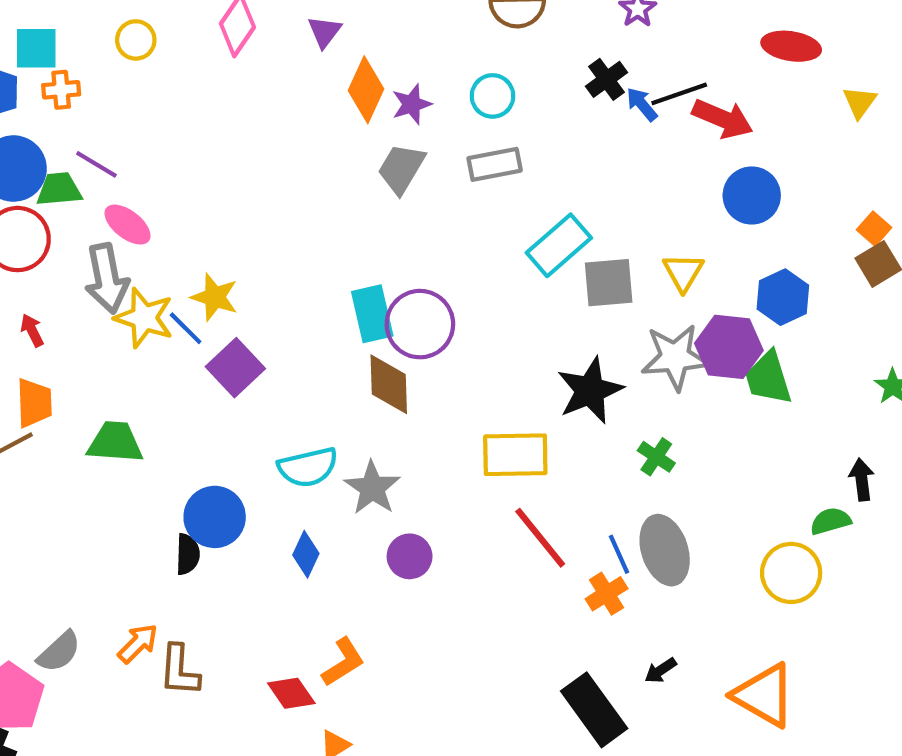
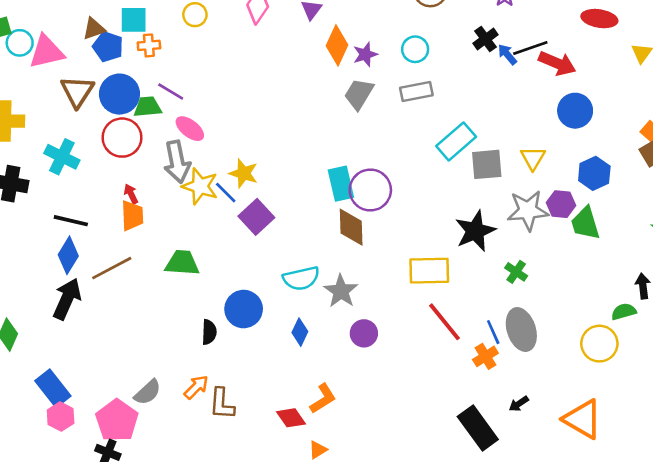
purple hexagon: (729, 347) -> (561, 204), size x0.7
orange trapezoid: (34, 403) -> (132, 216), moved
black semicircle: (188, 554) -> (209, 332), moved

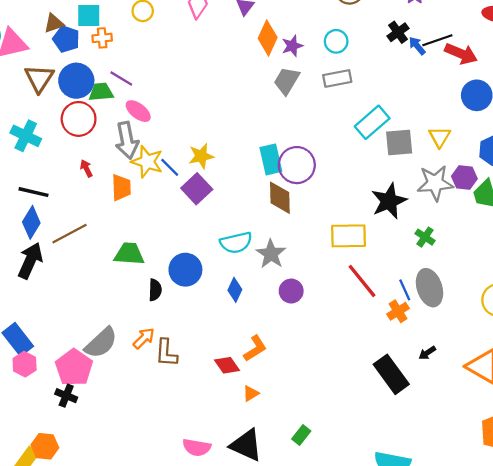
yellow star: (244, 173) -> (201, 156), moved, turned -30
orange trapezoid: (132, 216) -> (121, 188), moved
green trapezoid: (182, 263) -> (129, 254), moved
gray semicircle: (148, 392) -> (101, 343), size x1.4

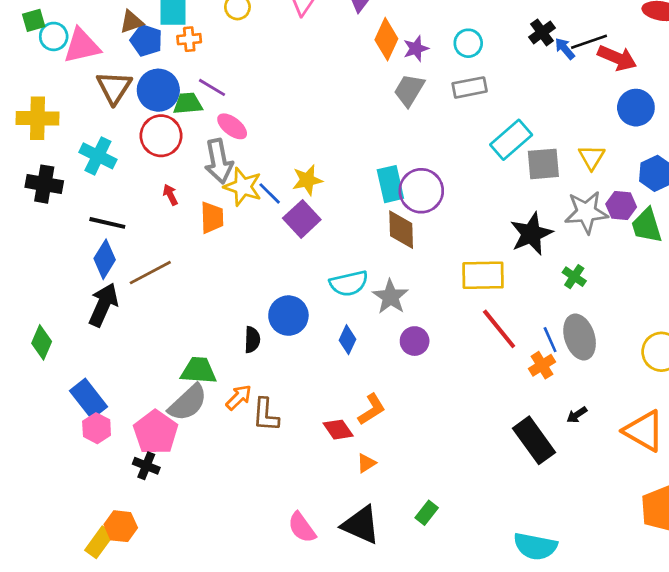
green trapezoid: (129, 254) -> (199, 371), moved
pink semicircle: (197, 447) -> (302, 528), turned 44

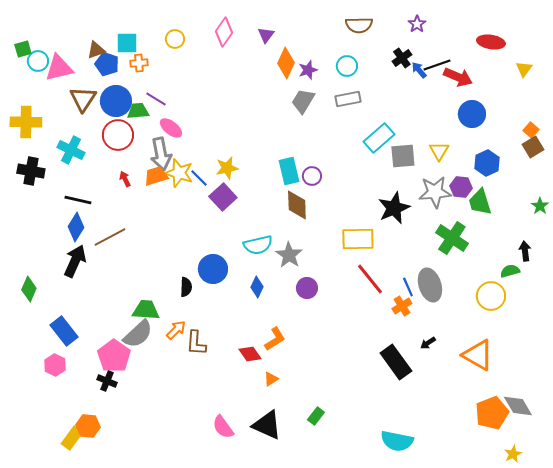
purple circle: (421, 191) -> (312, 176), size x0.6
orange trapezoid: (212, 218) -> (156, 176), moved, turned -105
green cross: (574, 277) -> (452, 238), moved, size x1.8
pink hexagon: (97, 428) -> (55, 365), moved

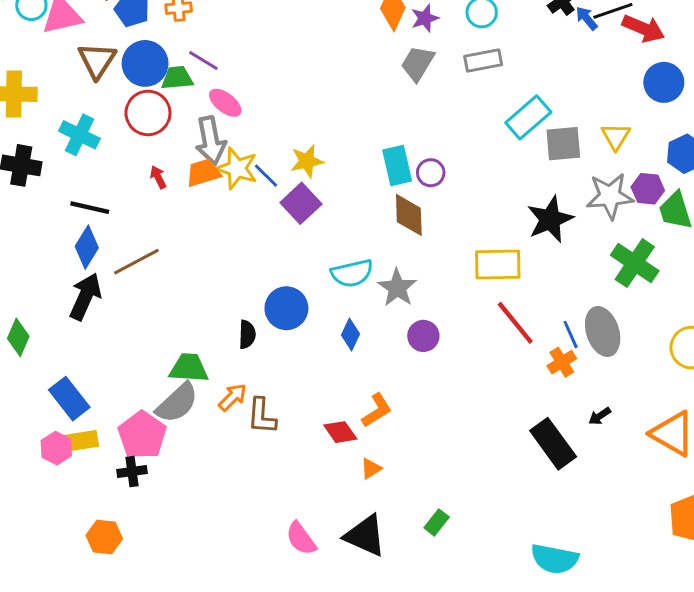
black cross: (107, 381) -> (132, 471), turned -30
yellow rectangle: (72, 438) -> (81, 441), moved, turned 45

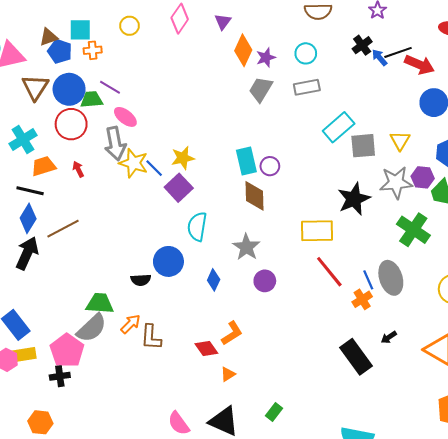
cyan cross: (79, 135) -> (23, 139), turned 32
orange trapezoid: (203, 173) -> (43, 166), moved
cyan semicircle: (352, 273) -> (197, 227), moved, turned 112
black semicircle: (247, 334) -> (141, 280), turned 84

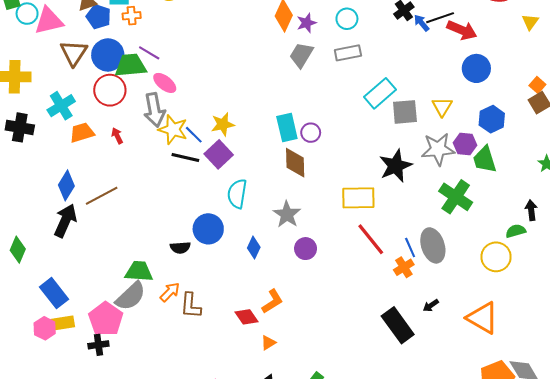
green trapezoid: (92, 100) -> (131, 65), size x1.4
black line: (30, 191) -> (185, 157), moved

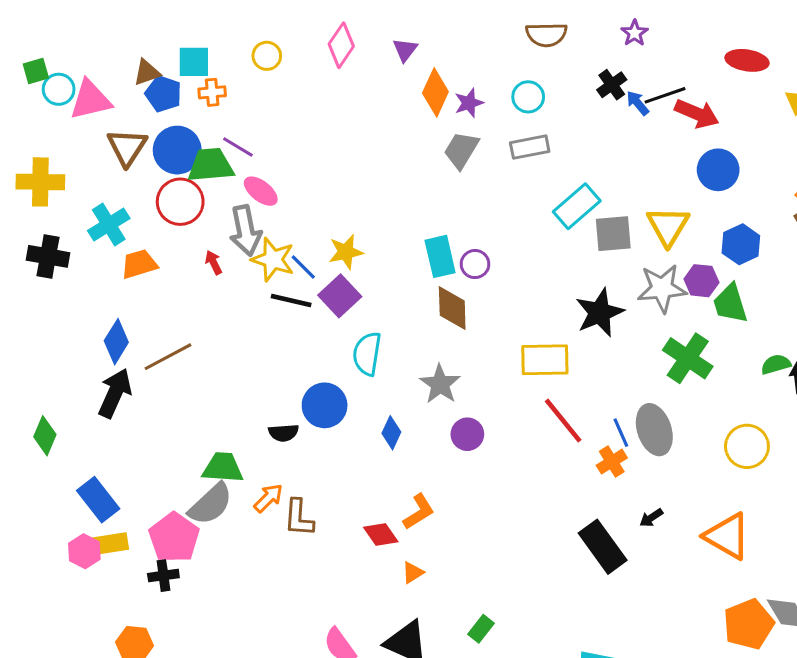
yellow triangle: (442, 107) -> (668, 226), size x1.4
red arrow: (117, 136) -> (214, 263), moved
green semicircle: (516, 231) -> (776, 364), moved

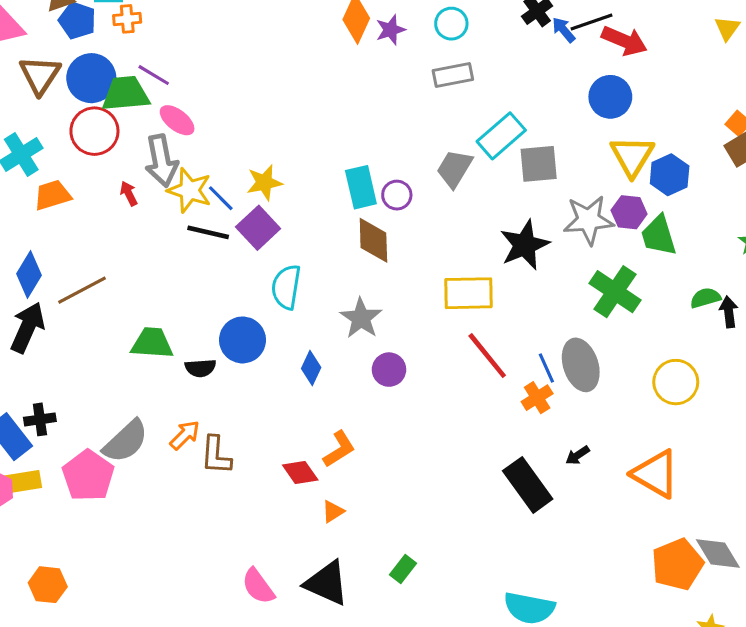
gray trapezoid: (461, 150) -> (454, 169), moved
blue circle: (718, 170) -> (610, 97), moved
yellow triangle: (668, 226) -> (632, 156), moved
green trapezoid: (223, 468) -> (152, 343), moved
black cross: (163, 576) -> (40, 419), moved

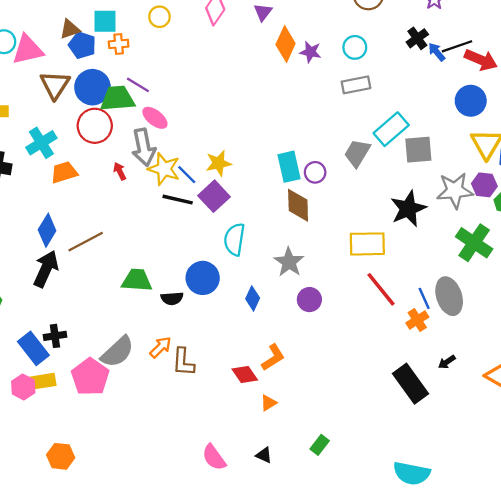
purple star: (391, 30) -> (311, 52), turned 30
black triangle: (327, 583) -> (264, 455), size x0.5

